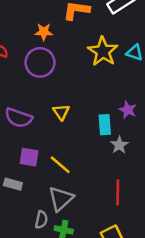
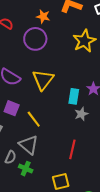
yellow triangle: (61, 112) -> (43, 80), size x1.6
gray triangle: (61, 199) -> (29, 145), turned -50

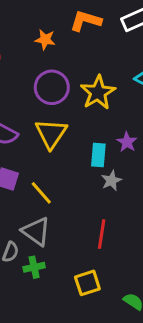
purple circle: (35, 39) -> (52, 87), moved
yellow star: (84, 41) -> (98, 93), moved
green cross: (26, 169) -> (34, 267), turned -32

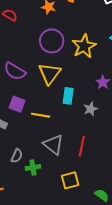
cyan rectangle: (98, 155) -> (68, 96), moved
yellow line: (41, 193) -> (41, 115), turned -42
gray triangle: (36, 232) -> (53, 145), moved

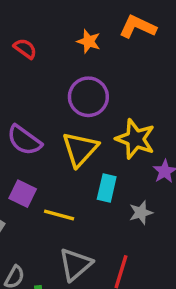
yellow star: (84, 46) -> (135, 139), moved, turned -30
gray triangle: (53, 145) -> (75, 264), turned 35

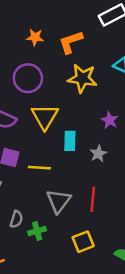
orange L-shape: (138, 27) -> (71, 42), moved, turned -32
purple circle: (88, 97) -> (28, 78), moved
yellow star: (135, 139) -> (82, 78), moved

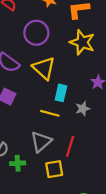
yellow triangle: (45, 117) -> (44, 68), turned -30
yellow line: (39, 168) -> (50, 113), moved
yellow square: (83, 242) -> (54, 169), moved

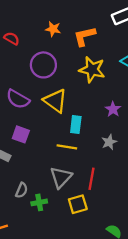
gray star: (83, 109) -> (109, 142), moved

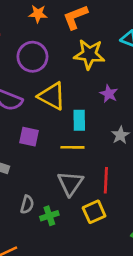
purple star: (113, 109) -> (109, 94), moved
purple square: (21, 134) -> (29, 137), moved

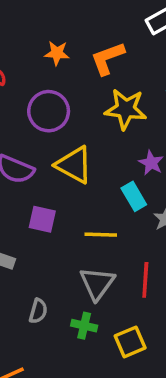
cyan rectangle: (79, 120) -> (134, 196), moved, turned -30
yellow square: (94, 212) -> (130, 342), moved
green cross: (49, 216) -> (84, 326), moved, turned 30

